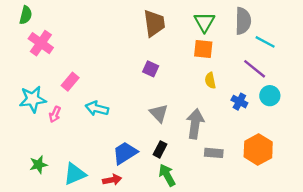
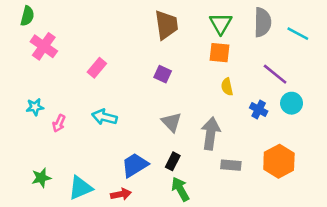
cyan line: (265, 42) -> (298, 34), moved
pink rectangle: (70, 82) -> (97, 68), moved
cyan star: (33, 99) -> (35, 107), size x0.6

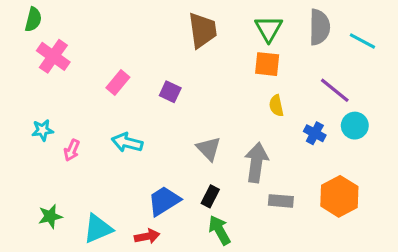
purple square: (163, 74) -> (170, 92), moved

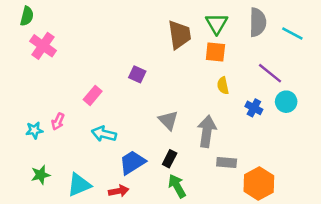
brown trapezoid: (203, 30) -> (179, 35), moved
pink rectangle: (118, 83) -> (93, 95), moved
cyan star: (43, 130) -> (34, 130), moved
cyan arrow: (127, 143) -> (104, 134), moved
orange hexagon: (339, 196) -> (259, 184), moved

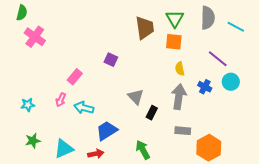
pink arrow: (58, 122) -> (61, 100), moved
gray arrow: (207, 131) -> (179, 97), moved
black rectangle: (170, 159) -> (152, 113), moved

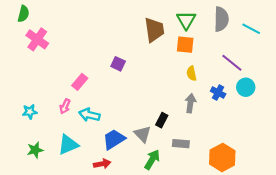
gray triangle: (136, 97) -> (143, 134), moved
gray arrow: (179, 97) -> (190, 103), size x0.7
gray rectangle: (183, 131) -> (181, 144), moved
cyan triangle: (64, 149) -> (68, 145), moved
green arrow: (143, 150) -> (152, 160), turned 60

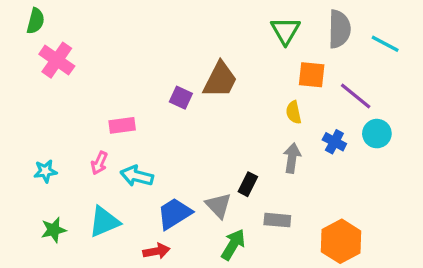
brown trapezoid: (154, 30) -> (220, 80), moved, turned 35
orange square: (185, 45) -> (312, 75), moved
pink rectangle: (80, 82) -> (122, 125), turned 42

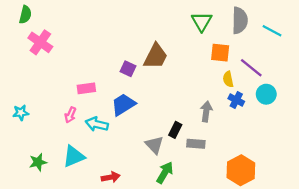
yellow semicircle: (294, 112) -> (228, 79), moved
cyan star: (45, 171) -> (21, 113), moved
blue trapezoid: (174, 214) -> (123, 105), moved
gray rectangle: (277, 220) -> (196, 144), moved

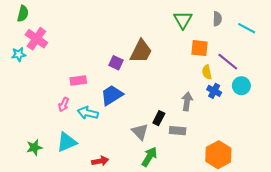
gray semicircle: (240, 20) -> (217, 19), size x0.6
cyan star: (21, 113) -> (19, 54), moved

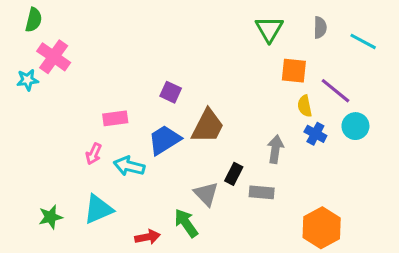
brown trapezoid: (141, 51) -> (208, 126), moved
green arrow: (149, 157) -> (186, 223), moved, turned -66

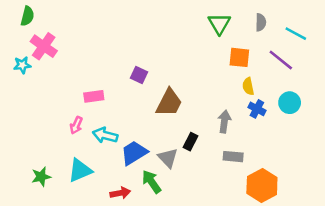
purple line: (335, 91) -> (281, 60), moved
blue trapezoid: (165, 140) -> (134, 153), moved
gray rectangle: (262, 192) -> (233, 157), moved

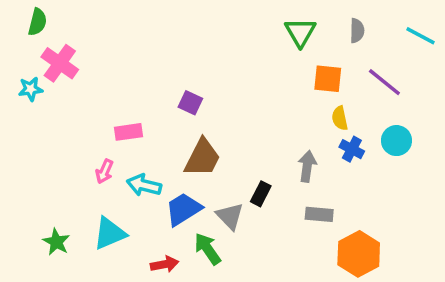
cyan line: (296, 34) -> (421, 36), moved
brown trapezoid: (169, 103) -> (202, 158), moved
green star: (41, 177) -> (56, 242), turned -30

